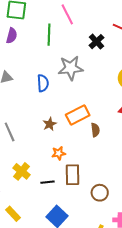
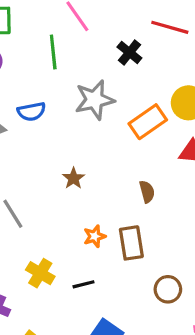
blue semicircle: (43, 83) -> (31, 111), moved, turned 90
orange rectangle: (78, 115) -> (148, 122), moved
brown star: (50, 124) -> (74, 178), moved
brown rectangle: (72, 175) -> (131, 243), moved

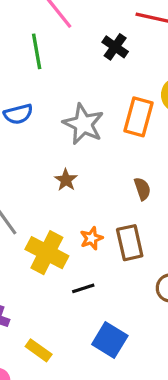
gray star: (95, 100) -> (83, 124), moved, turned -30
orange rectangle: (148, 122) -> (138, 117), turned -36
yellow cross: (40, 273) -> (47, 253), moved, size x1.4

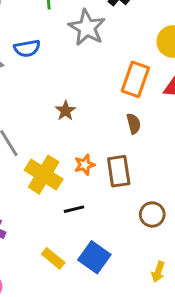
orange rectangle: (138, 117) -> (135, 79), moved
gray star: (83, 124) -> (87, 28), moved
yellow rectangle: (39, 350) -> (53, 258), moved

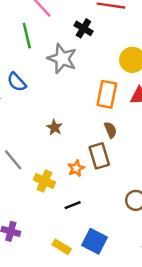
blue semicircle: (27, 48) -> (17, 82), turned 66
brown rectangle: (119, 171) -> (99, 156), moved
yellow cross: (44, 175) -> (44, 181), size x0.7

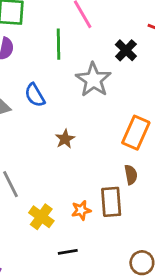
brown star: (55, 127) -> (65, 139), moved

